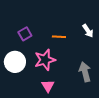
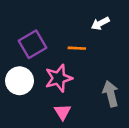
white arrow: (88, 31) -> (100, 23), moved, turned 96
purple square: (25, 34) -> (33, 44), size x1.5

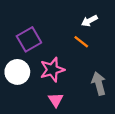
orange line: (77, 48) -> (81, 42), moved, turned 35

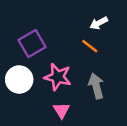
pink star: (52, 70) -> (58, 77), turned 30
gray arrow: (99, 84) -> (96, 86), moved

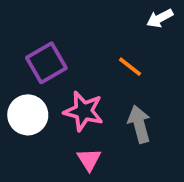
white arrow: (99, 23) -> (160, 18), moved

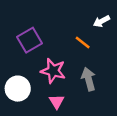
white arrow: (160, 18) -> (102, 21), moved
white circle: (28, 115) -> (18, 89), moved

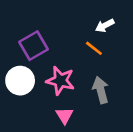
white arrow: (102, 21) -> (105, 25), moved
white circle: (18, 89) -> (20, 81), moved

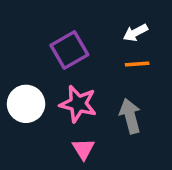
purple square: (34, 46) -> (69, 50), moved
orange line: (94, 48) -> (137, 64), moved, turned -42

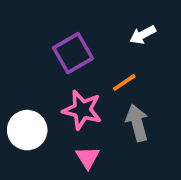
orange line: (137, 64) -> (124, 82), moved, turned -30
white circle: (26, 104) -> (27, 130), moved

